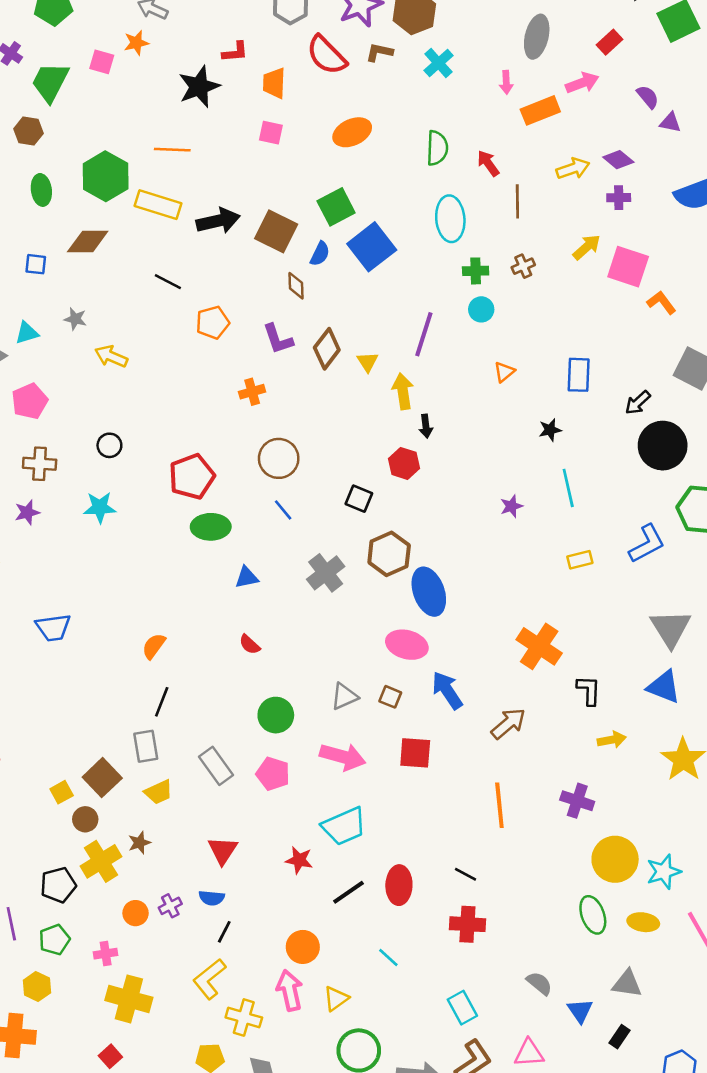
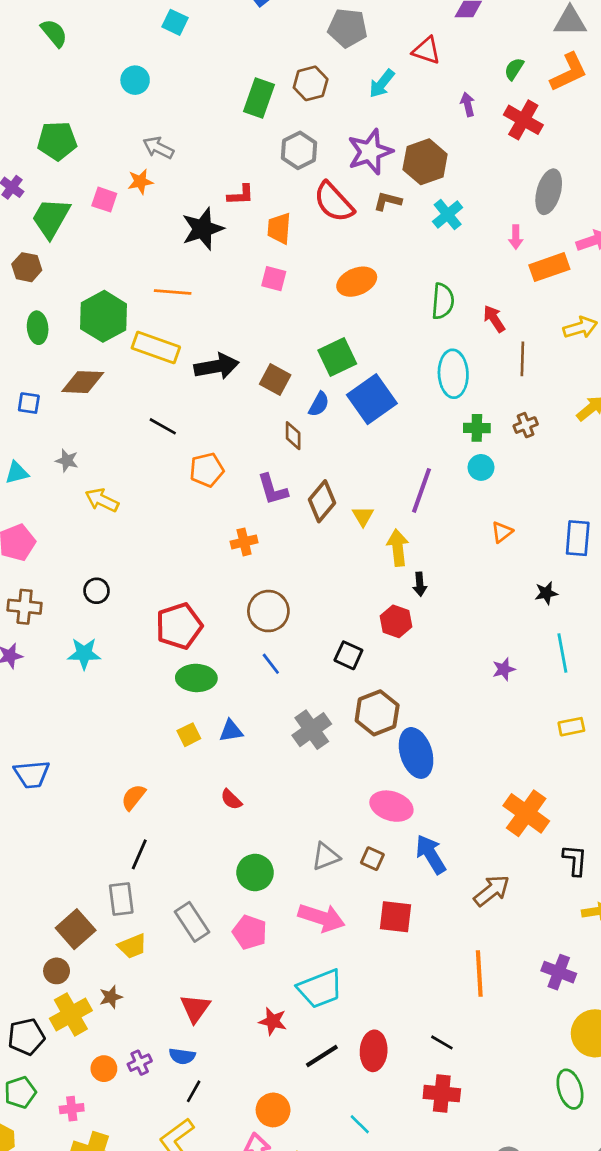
brown square: (276, 231) -> (275, 380), size x0.7
yellow square: (62, 792) -> (189, 735), moved

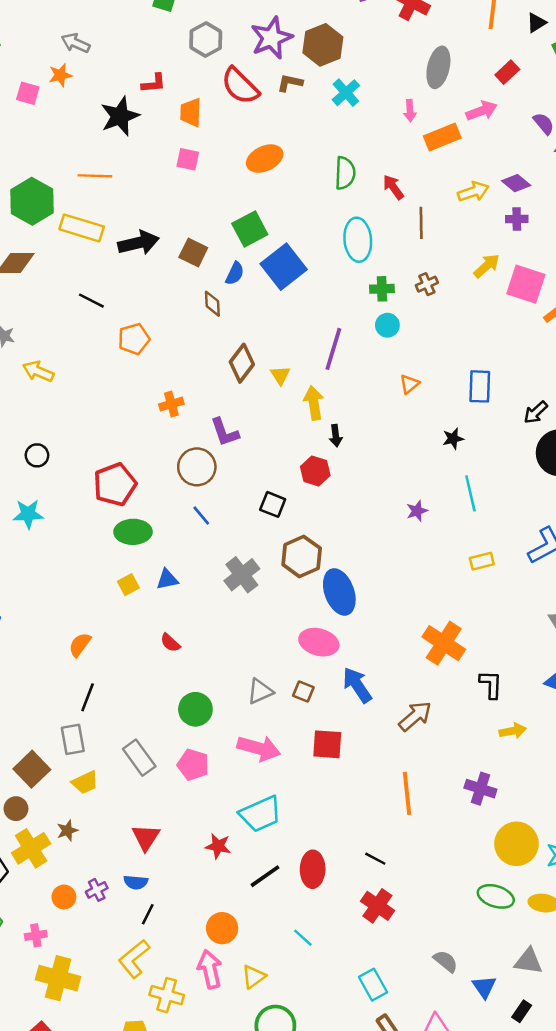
purple L-shape: (273, 489) -> (225, 432), moved
green ellipse: (570, 1089) -> (496, 896), turned -52
red cross: (442, 1094) -> (377, 906), turned 32

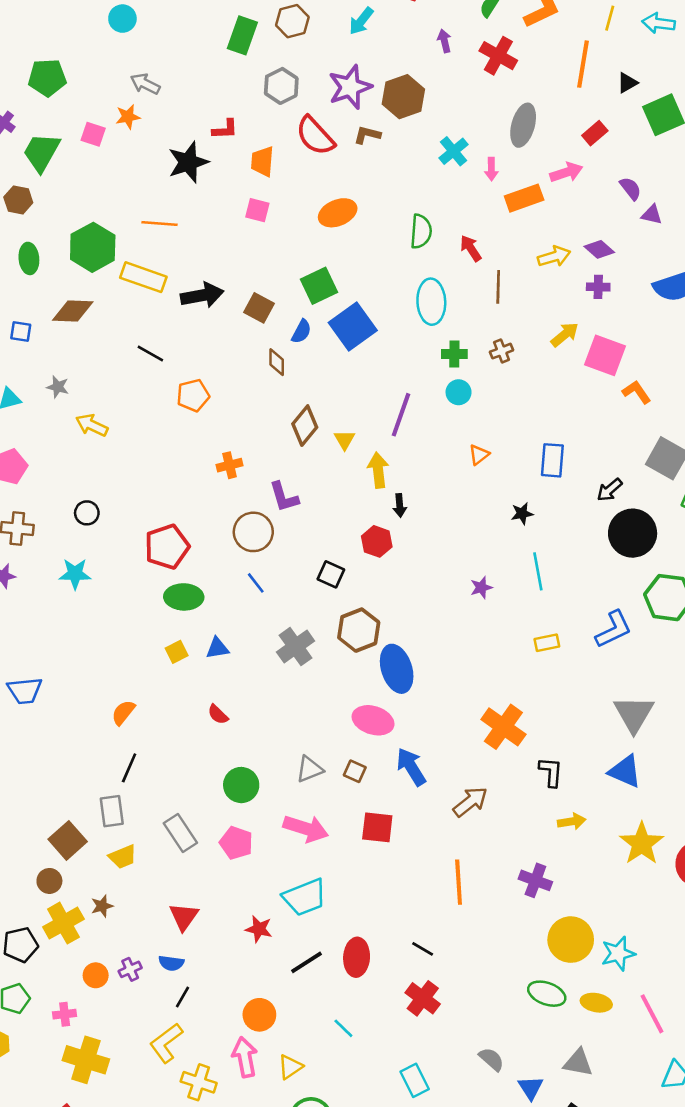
cyan cross: (346, 93) -> (453, 151), moved

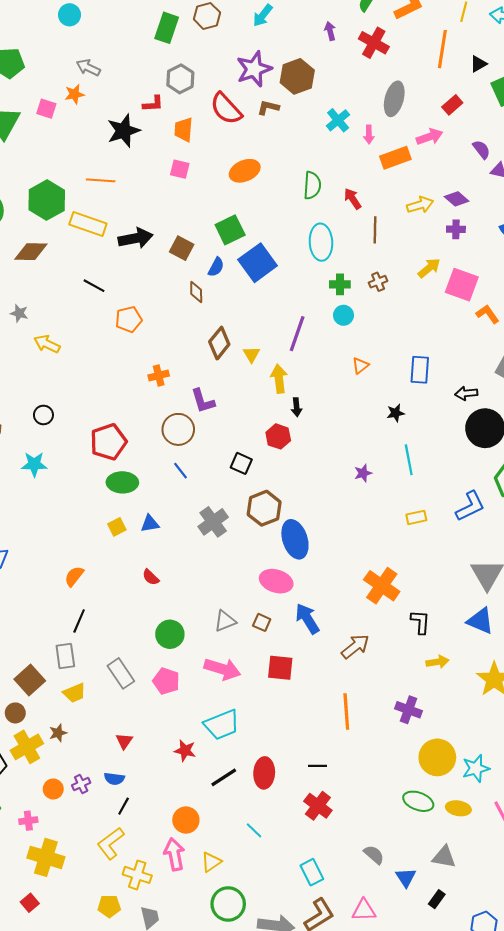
gray hexagon: (281, 86) -> (180, 79), moved
black arrow: (610, 490) -> (466, 393), turned 35
red triangle: (184, 917) -> (124, 741), size x0.7
black line: (423, 949) -> (318, 766), turned -30

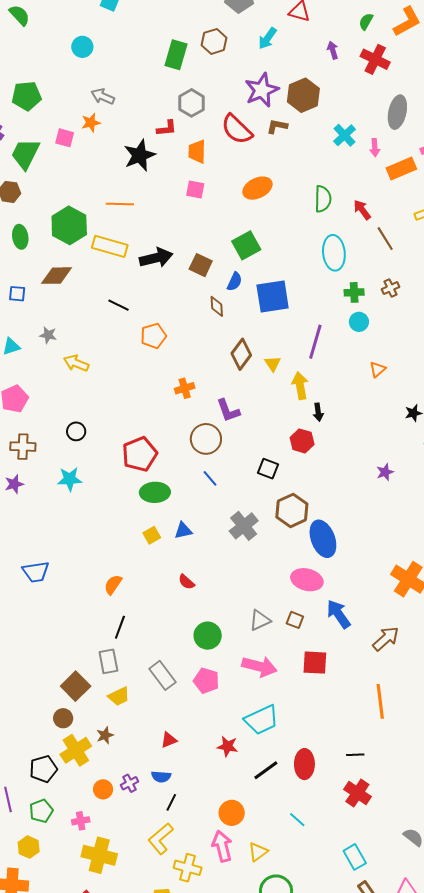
brown line: (375, 230) -> (385, 239), turned -30
blue square: (258, 263) -> (273, 296), moved, turned 30
red triangle: (124, 741) -> (169, 740), turned 36

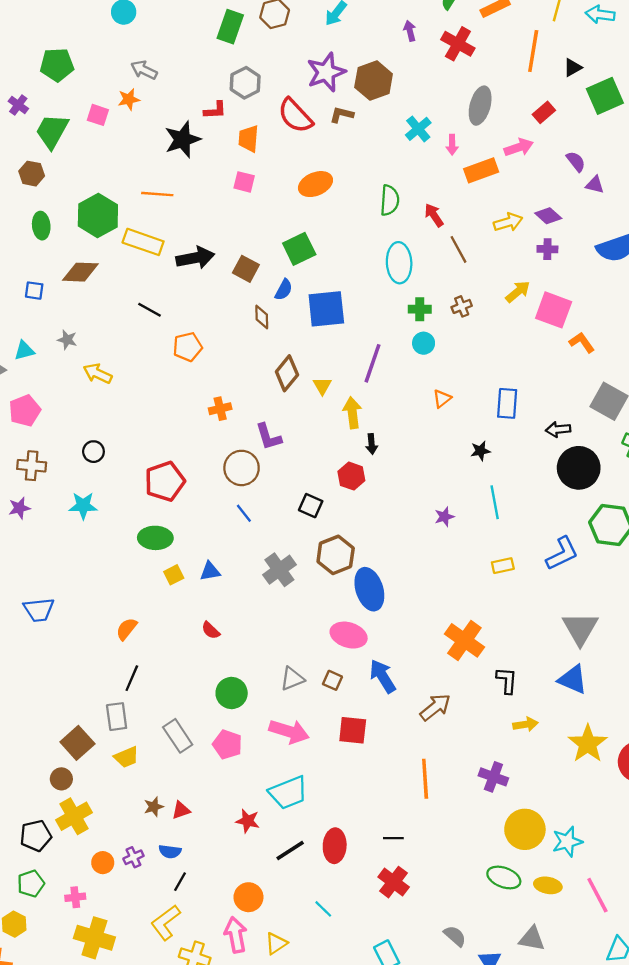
green ellipse: (155, 492) -> (155, 538), moved
brown star: (105, 735) -> (154, 807), moved

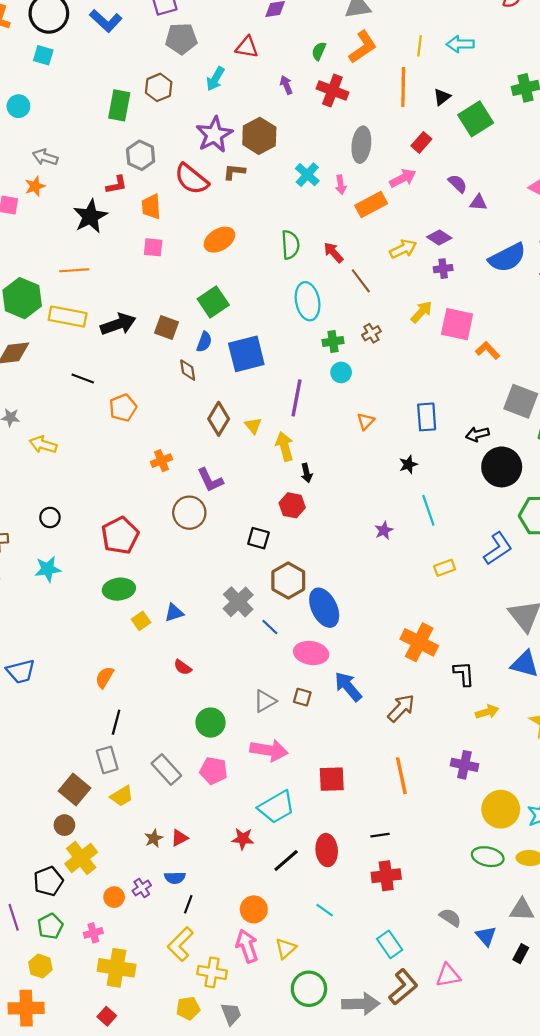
blue line: (244, 513) -> (270, 627), moved
red square: (353, 730) -> (332, 779), moved
red cross: (394, 882) -> (386, 876), turned -36

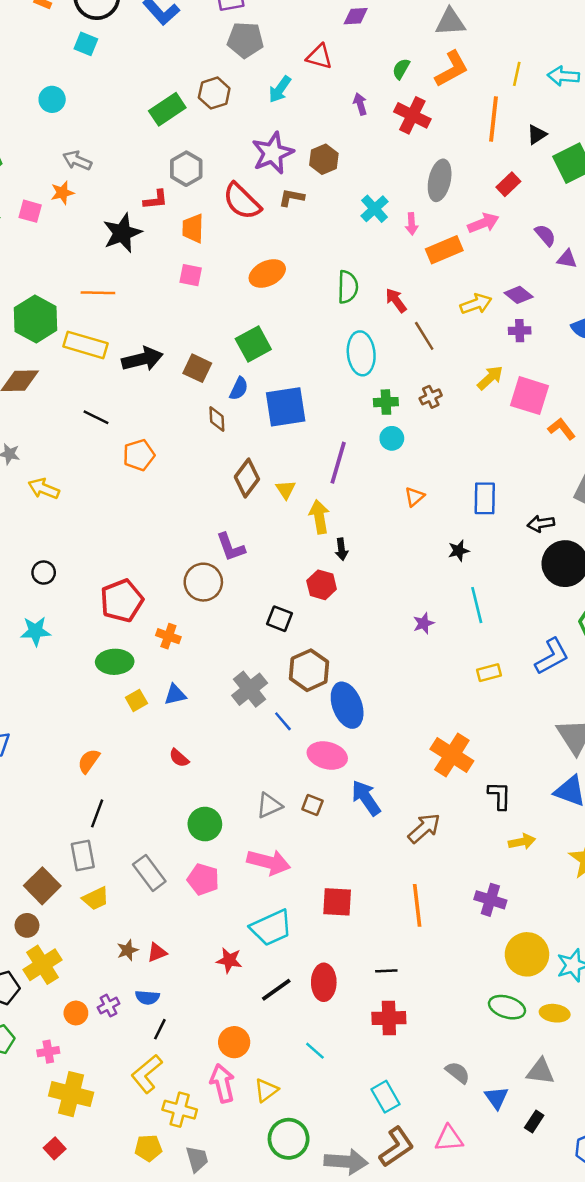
green rectangle: (119, 105) -> (167, 109), turned 40
brown hexagon: (259, 136) -> (324, 159), size x0.7
orange cross: (161, 461) -> (168, 636), moved, turned 36

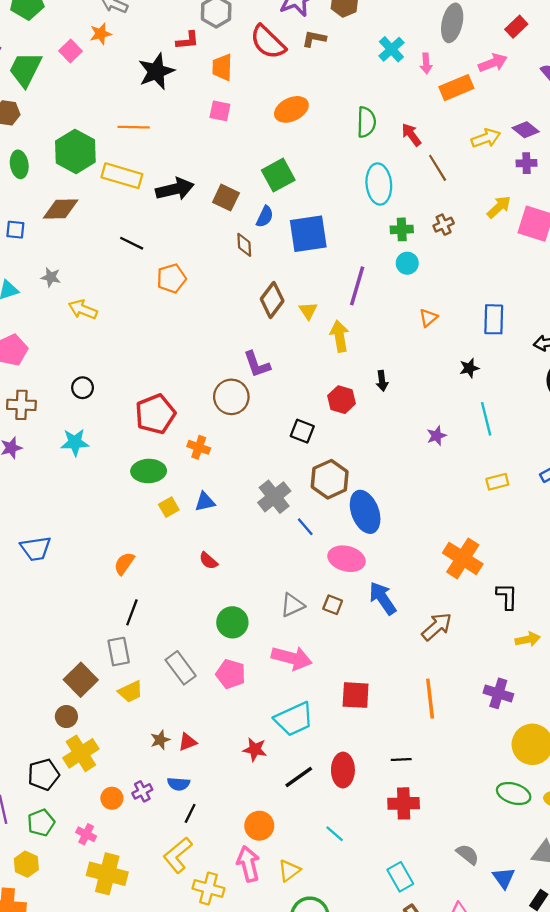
pink square: (30, 211) -> (70, 51), turned 30
black arrow: (342, 549) -> (382, 381), moved
pink cross: (48, 1052) -> (86, 834), turned 36

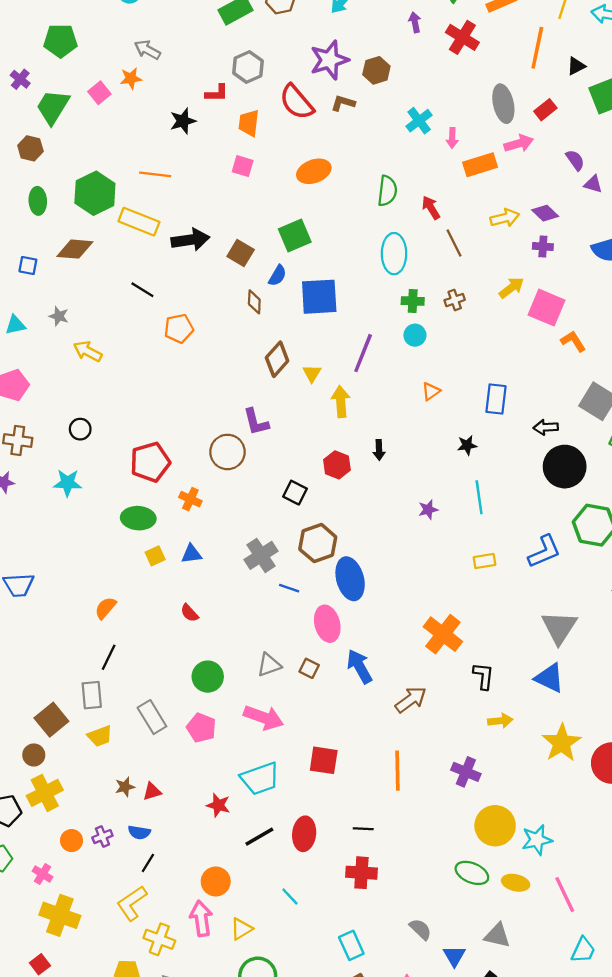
gray ellipse: (452, 23) -> (503, 104), moved, turned -30
black star: (156, 71) -> (183, 121), size x0.7
blue line: (305, 527) -> (289, 588), turned -36
pink ellipse: (347, 559) -> (327, 624), turned 56

